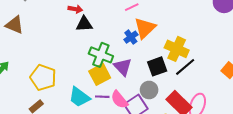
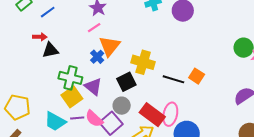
black line: (185, 67) -> (173, 79), moved, turned 65

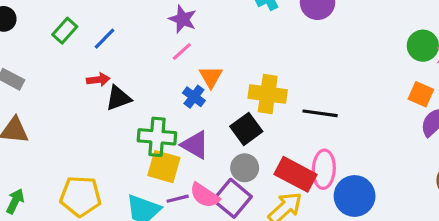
orange triangle: (110, 46) -> (211, 77), size x0.7
orange square: (197, 76) -> (421, 94), moved
yellow square: (72, 97) -> (164, 167), turned -30

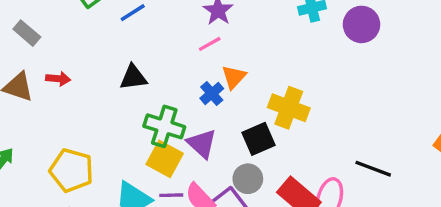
red arrow: (98, 80) -> (58, 79), moved
black line: (320, 113) -> (373, 169), moved

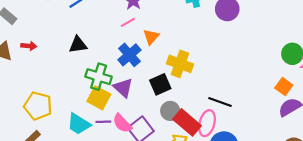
orange triangle: (234, 77) -> (151, 37), moved
blue cross: (212, 93) -> (129, 55), size x1.5
black line: (373, 169) -> (220, 102), moved
gray circle: (248, 179) -> (170, 111), moved

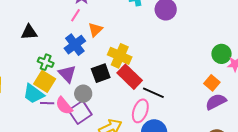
pink line: (128, 22) -> (75, 15), turned -32
green cross: (99, 77) -> (46, 62), size x0.7
gray circle: (170, 111) -> (83, 94), moved
red rectangle: (187, 122) -> (130, 77), moved
cyan trapezoid: (79, 124) -> (33, 94), moved

